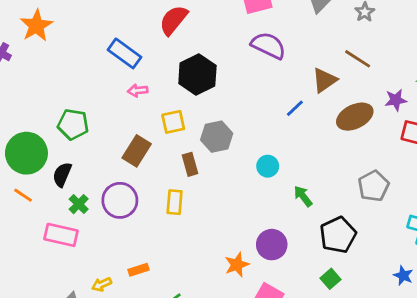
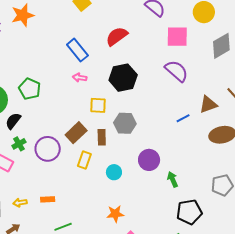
brown rectangle: (137, 151) -> (76, 133), moved
cyan circle: (268, 166) -> (114, 172), moved
purple circle: (272, 245) -> (149, 160), moved

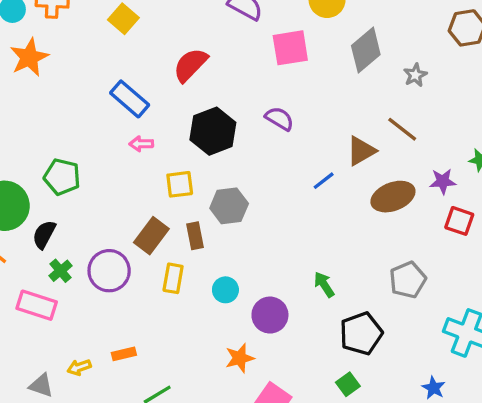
purple semicircle: (177, 71) -> (279, 119), moved, size x0.7
purple circle: (149, 160) -> (270, 315), moved

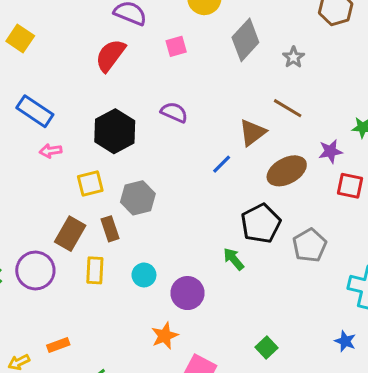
pink square: (290, 48) -> (176, 46), size x0.6
red semicircle: (190, 65) -> (110, 55), moved
black pentagon: (361, 333) -> (261, 223), moved

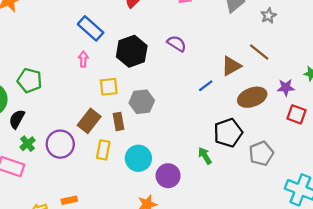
blue rectangle: (35, 111) -> (91, 28), moved
pink arrow: (51, 151) -> (83, 59), turned 91
cyan circle: (144, 275) -> (138, 158), size x1.5

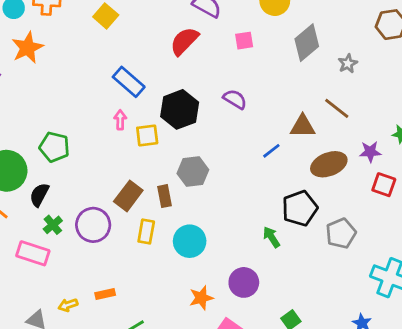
brown triangle: (231, 66) -> (303, 126), turned 30
yellow square: (109, 87) -> (147, 136), moved
purple circle: (168, 176) -> (244, 282), moved

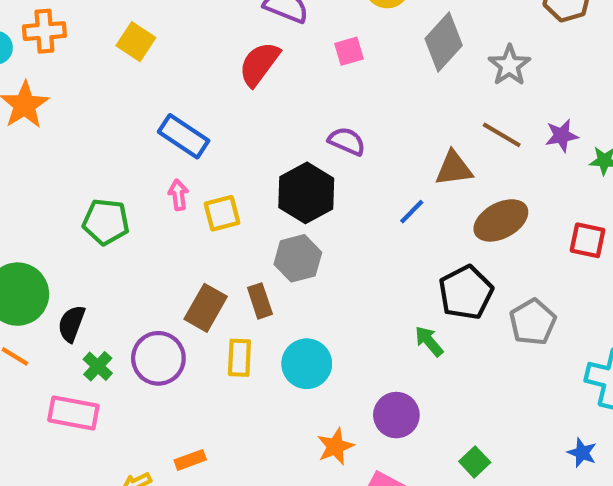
gray star: (348, 64) -> (509, 65), size x1.4
black hexagon: (180, 109) -> (306, 193), moved
green pentagon: (54, 147) -> (106, 222), moved
purple star: (370, 152) -> (562, 136), moved

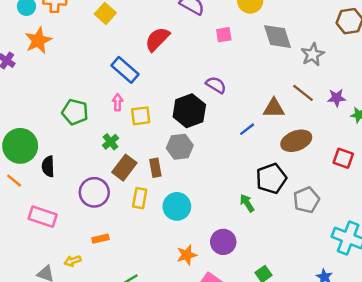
gray diamond: (444, 42) -> (277, 37), turned -68
red semicircle: (259, 64) -> (157, 39), moved
black semicircle: (71, 324) -> (48, 166), turned -30
green cross: (98, 366) -> (111, 142), moved
orange rectangle: (190, 460) -> (100, 239), moved

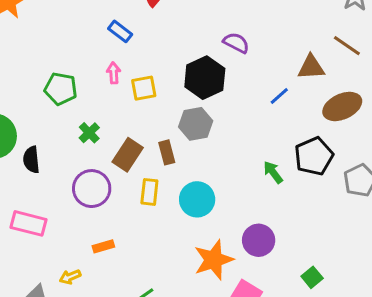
blue rectangle: (125, 70) -> (120, 31), size x0.7
green cross: (111, 142) -> (89, 133), moved
green arrow: (247, 203) -> (273, 172), moved
orange star: (187, 255) -> (214, 260), size x1.5

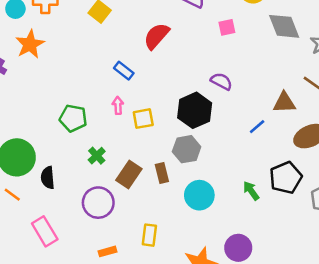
yellow rectangle: (149, 192) -> (149, 235), moved
cyan circle: (197, 199) -> (199, 195), moved
pink rectangle: (29, 223) -> (45, 231), turned 44

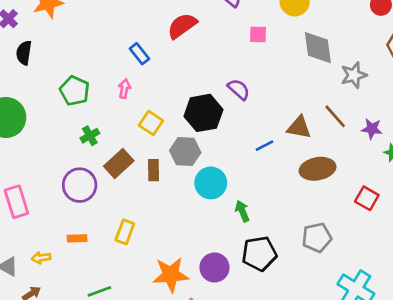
yellow square: (143, 119) -> (151, 123), moved, turned 30
black semicircle: (48, 178) -> (24, 53), moved
black pentagon: (286, 178) -> (259, 254), moved
cyan circle: (199, 195) -> (211, 183), moved

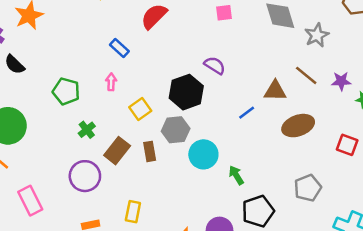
black semicircle: (24, 53) -> (15, 64), turned -45
yellow square: (151, 123) -> (140, 109), turned 30

